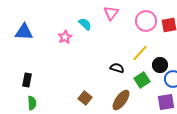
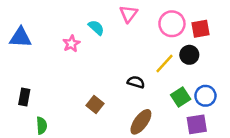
black circle: (160, 65) -> (189, 55), moved
green square: (142, 80) -> (181, 97), moved
brown square: (85, 98) -> (95, 104), moved
green semicircle: (32, 103) -> (42, 126), moved

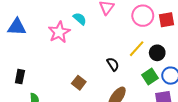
pink star: (71, 44) -> (59, 32), size x1.5
black circle: (189, 55) -> (157, 53), moved
black semicircle: (136, 82) -> (113, 64), turned 40

